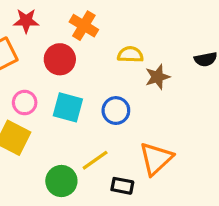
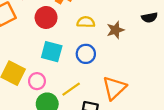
yellow semicircle: (130, 54) -> (86, 22), moved
pink circle: (25, 103) -> (37, 81), moved

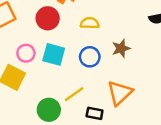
brown star: (115, 30) -> (121, 48), moved
pink circle: (37, 81) -> (26, 53), moved

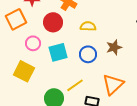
pink circle: (26, 53) -> (33, 43), moved
cyan square: (54, 54) -> (58, 52), turned -30

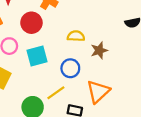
yellow semicircle: (88, 26) -> (76, 36), moved
blue circle: (88, 54) -> (70, 68), moved

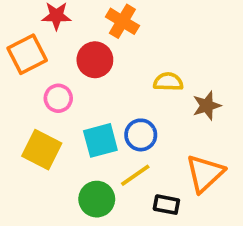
cyan square: (37, 56) -> (100, 140), moved
blue circle: (70, 68) -> (141, 135), moved

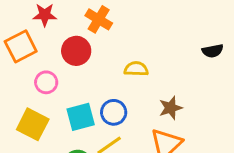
brown star: (207, 106) -> (171, 108), moved

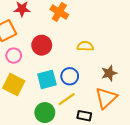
red circle: (76, 51) -> (42, 45), moved
pink circle: (46, 82) -> (14, 56), moved

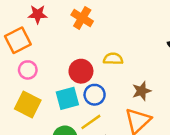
red circle: (42, 45) -> (81, 71), moved

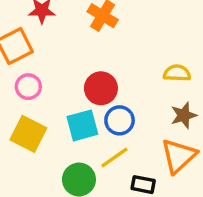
yellow semicircle: (113, 59) -> (177, 73), moved

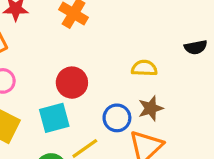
blue circle: (120, 120) -> (117, 118), moved

